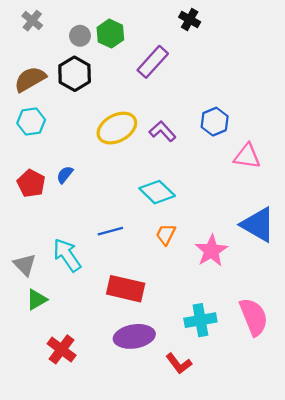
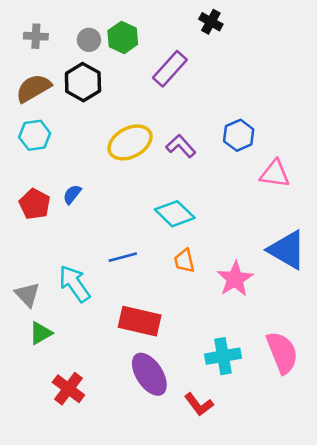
gray cross: (32, 21) -> (36, 36), moved, turned -36
orange trapezoid: (166, 234) -> (184, 261), turned -40
purple ellipse: (134, 336) -> (149, 374), turned 66

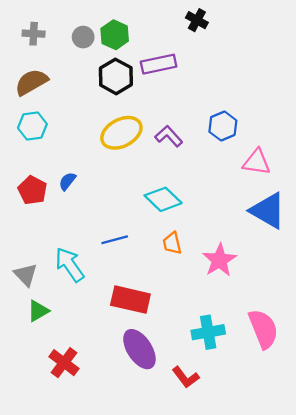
purple rectangle: (170, 69) -> (159, 64), turned 36
black hexagon: (83, 82) -> (116, 76), moved
blue triangle: (287, 250) -> (268, 211), moved

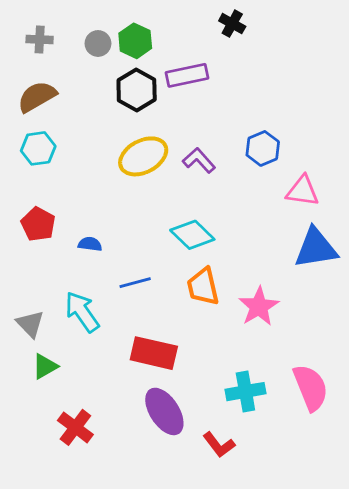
blue semicircle: (67, 181) -> (90, 244), moved, turned 60
blue triangle: (268, 211) -> (316, 248), turned -39
orange trapezoid: (172, 243) -> (203, 287), size x1.4

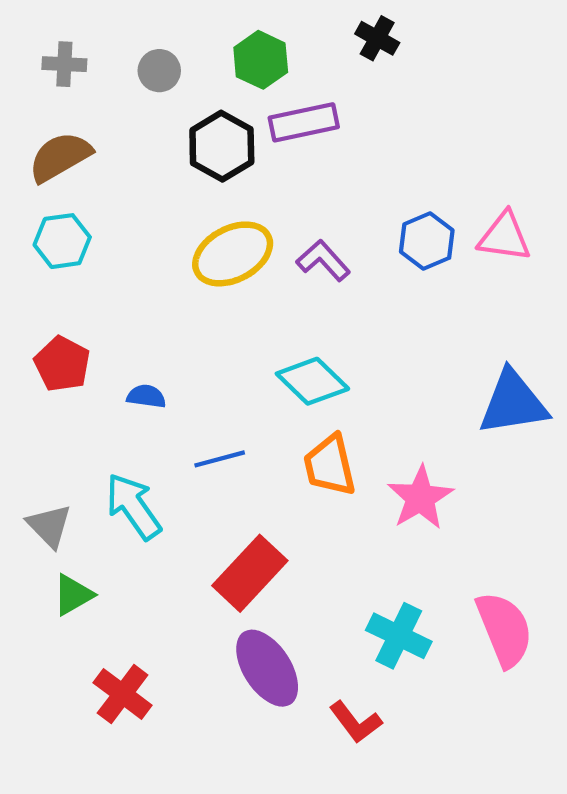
green hexagon: (135, 41) -> (261, 60), moved
pink triangle: (303, 191) -> (504, 237), moved
red rectangle: (154, 353) -> (250, 573), turned -60
cyan cross: (245, 392) -> (399, 636), turned 36

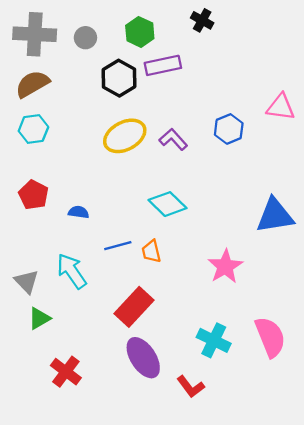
gray cross: (64, 64) -> (35, 34), size x1.8
pink triangle: (504, 237) -> (281, 107), moved
orange trapezoid: (330, 465) -> (151, 251), moved, size x0.7

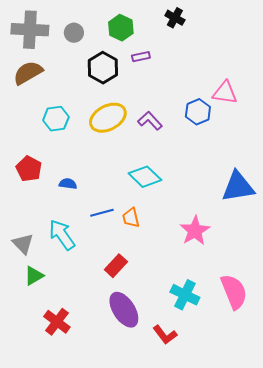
purple rectangle: (163, 65) -> (141, 57), size x0.6
pink triangle: (281, 107) -> (225, 93), moved
cyan hexagon: (33, 129) -> (56, 119), moved
red rectangle: (134, 307) -> (116, 266), size x0.7

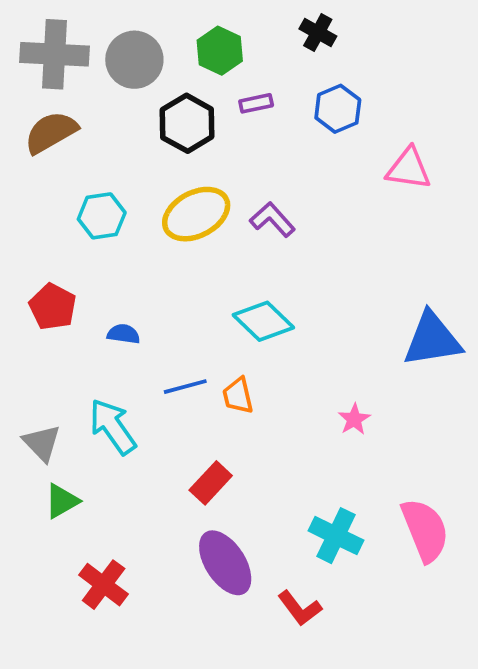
gray circle: (74, 33) -> (134, 60), size x1.6
blue hexagon: (198, 112) -> (338, 109), moved
pink star: (195, 231) -> (354, 419), size x0.6

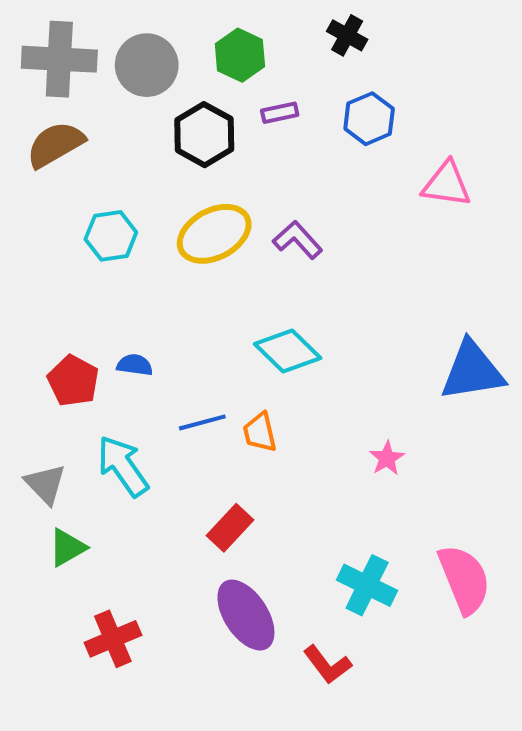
red pentagon: (53, 307) -> (73, 381), moved
red cross: (104, 585) -> (113, 639), turned 30

